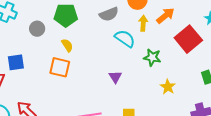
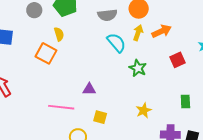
red square: (188, 39) -> (177, 60), size x0.6
purple triangle: (115, 77) -> (89, 89), moved, turned 48
yellow star: (168, 87) -> (144, 110), moved

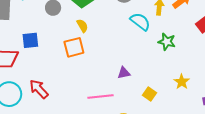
orange square: (46, 53) -> (74, 47), turned -30
yellow square: (100, 117) -> (149, 94), moved, turned 32

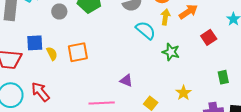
yellow semicircle: (82, 26) -> (52, 54), moved
purple triangle: (124, 73) -> (126, 81), turned 32

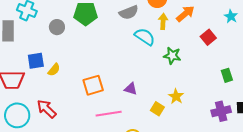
orange square: (78, 52) -> (93, 85), moved
yellow semicircle: (52, 54) -> (54, 70), turned 72
yellow star: (183, 93) -> (176, 96), moved

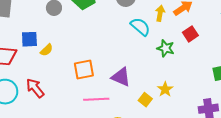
red square: (208, 37) -> (190, 34), moved
purple triangle: (131, 89) -> (121, 77), size x1.5

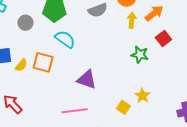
cyan semicircle: (140, 27) -> (65, 39), moved
orange square: (84, 69) -> (43, 62), moved, turned 30
purple triangle: (121, 77) -> (87, 79), moved

